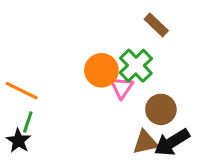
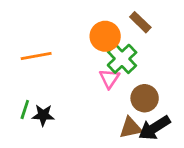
orange circle: (101, 70) -> (105, 36), moved
orange line: (22, 91) -> (36, 56), moved, turned -36
black star: (18, 141) -> (43, 115), moved, turned -30

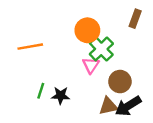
brown rectangle: (140, 22) -> (135, 19), moved, turned 66
green line: (25, 109) -> (41, 91), moved
black star: (43, 115) -> (61, 96), moved

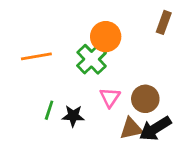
green cross: (101, 49) -> (92, 59), moved
pink triangle: (91, 65) -> (110, 97), moved

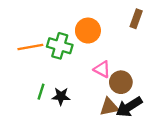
green cross: (92, 59) -> (60, 46), moved, turned -30
pink triangle: (110, 97) -> (102, 69), moved, turned -36

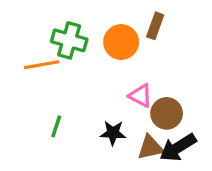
brown rectangle: (136, 19) -> (155, 26), moved
green cross: (60, 46) -> (69, 40), moved
black star: (61, 96) -> (113, 133), moved

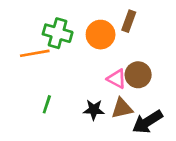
brown circle: (167, 113) -> (138, 75), moved
brown triangle: (150, 147) -> (122, 108), moved

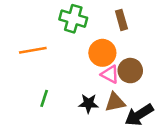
brown rectangle: (129, 21) -> (121, 20), turned -36
green cross: (58, 33) -> (73, 19), moved
orange circle: (101, 35) -> (102, 53), moved

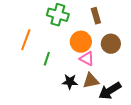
orange line: (33, 50) -> (26, 40), turned -60
brown circle: (130, 71) -> (111, 44), moved
green line: (44, 98) -> (47, 59), moved

